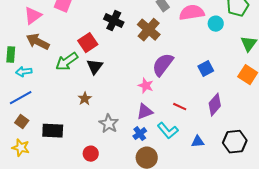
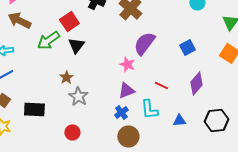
gray star: (109, 124) -> (78, 96), moved
cyan L-shape: (168, 131) -> (149, 109), turned 35

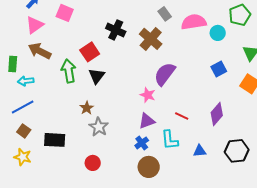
green arrow: (48, 40) -> (69, 71), turned 115
blue square: (187, 47) -> (219, 69), moved

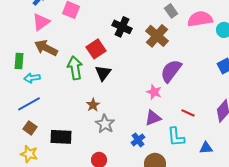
blue cross: (142, 143) -> (138, 140), moved

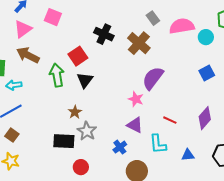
purple triangle: (153, 118) -> (135, 125), turned 48
black rectangle: (61, 137) -> (64, 141), moved

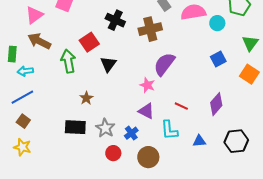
brown cross: (139, 43) -> (150, 29), turned 35
black triangle: (85, 80) -> (108, 64), moved
gray star: (87, 131) -> (105, 128), moved
red circle: (81, 167) -> (113, 153), moved

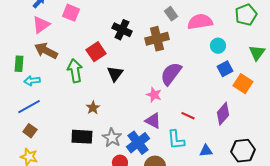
cyan circle: (217, 23) -> (218, 46), moved
orange square: (249, 74) -> (243, 84), moved
blue cross: (131, 133) -> (138, 143), size x1.6

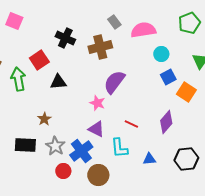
black triangle: (115, 74) -> (58, 82), turned 48
brown star: (93, 108) -> (44, 119), moved

